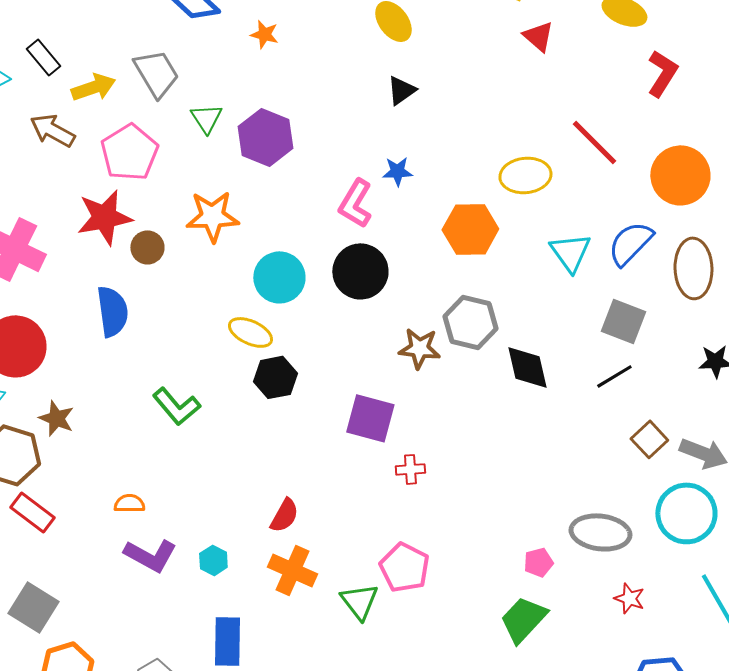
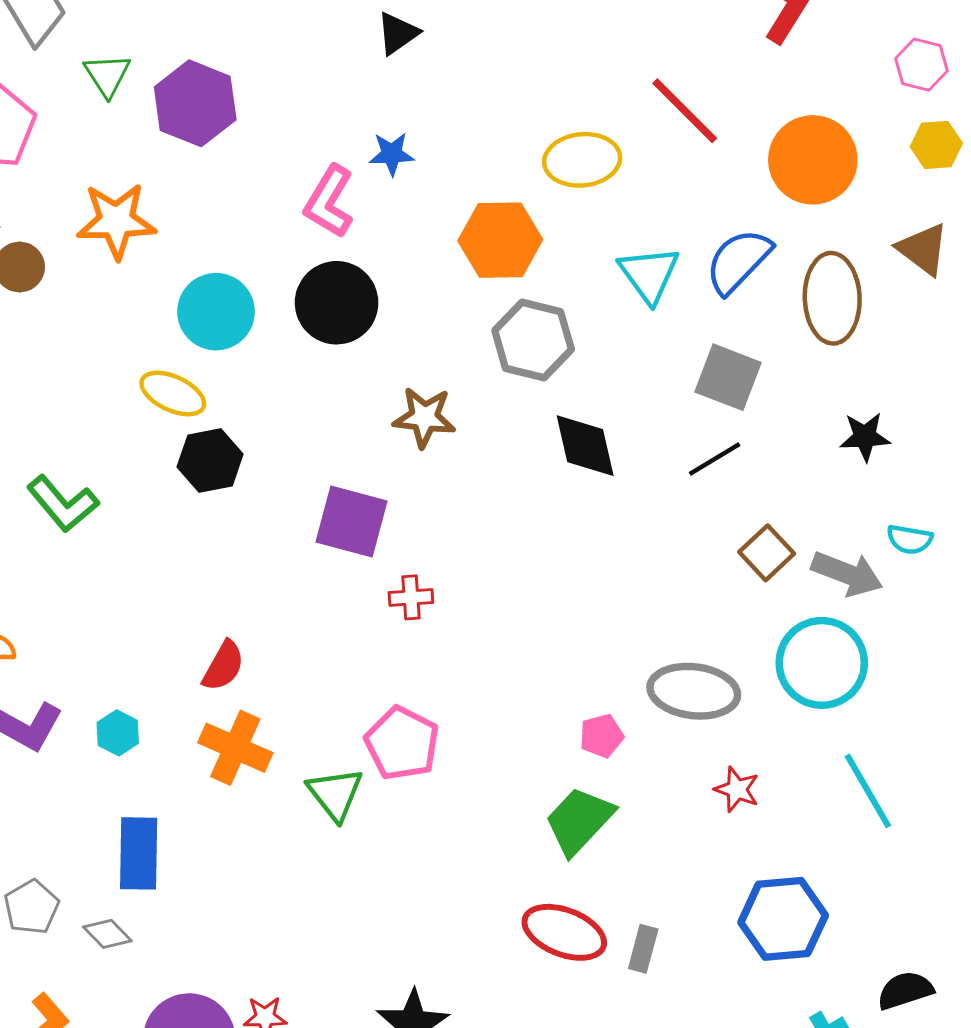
gray hexagon: (470, 322) -> (533, 340), moved

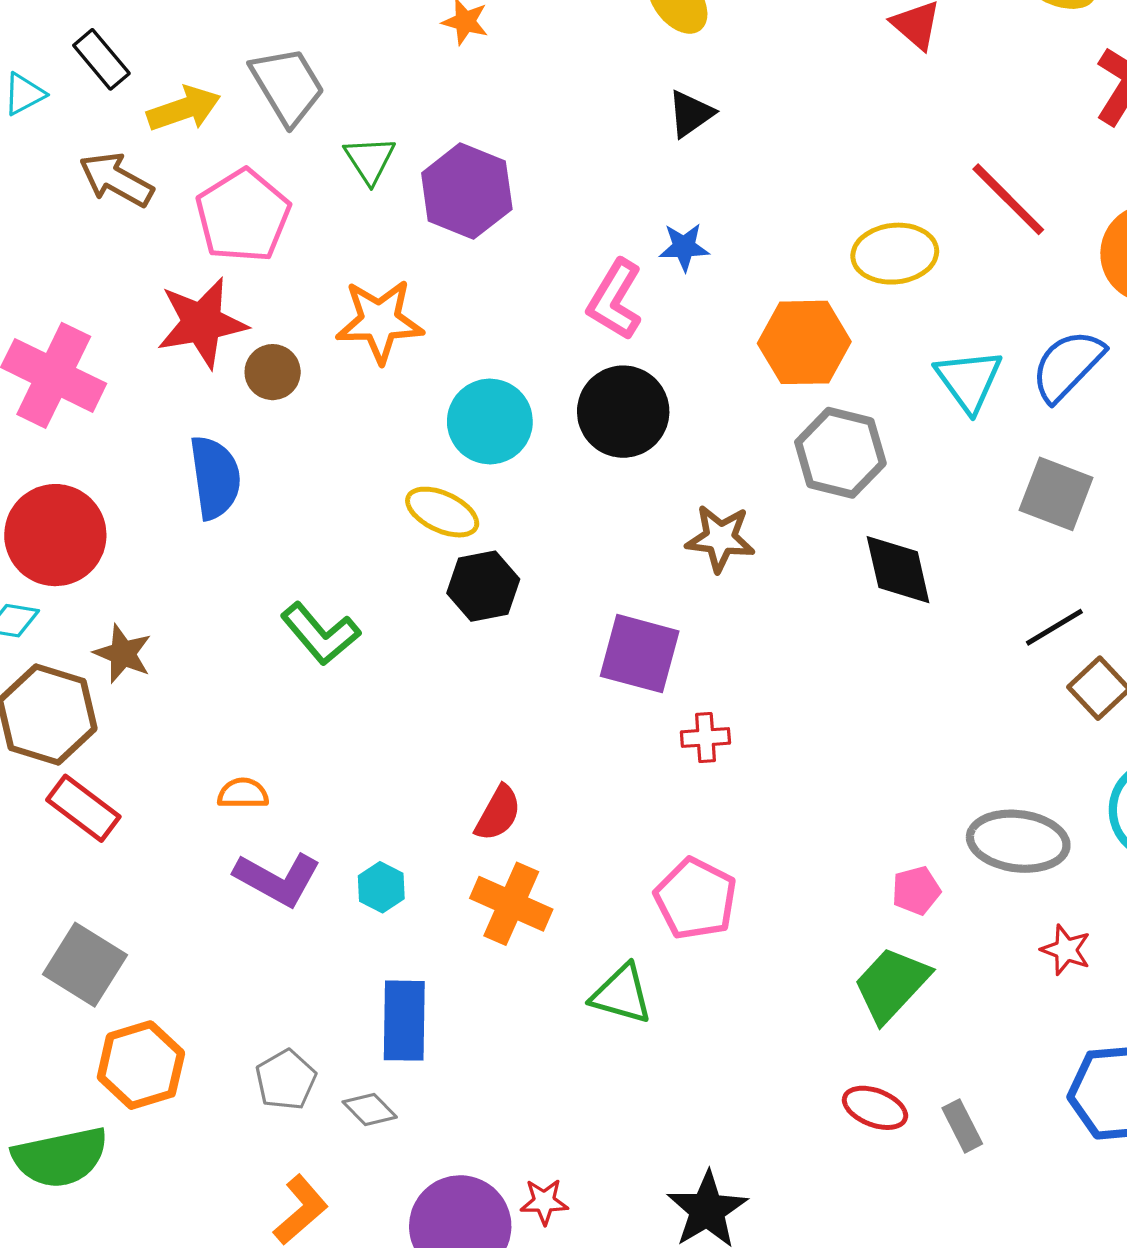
black line: (715, 459) -> (1054, 627), moved
green triangle: (335, 794) -> (622, 994), moved, turned -36
red ellipse: (564, 932) -> (875, 1108), size x0.7
gray rectangle: (643, 949) -> (962, 1126), turned -42

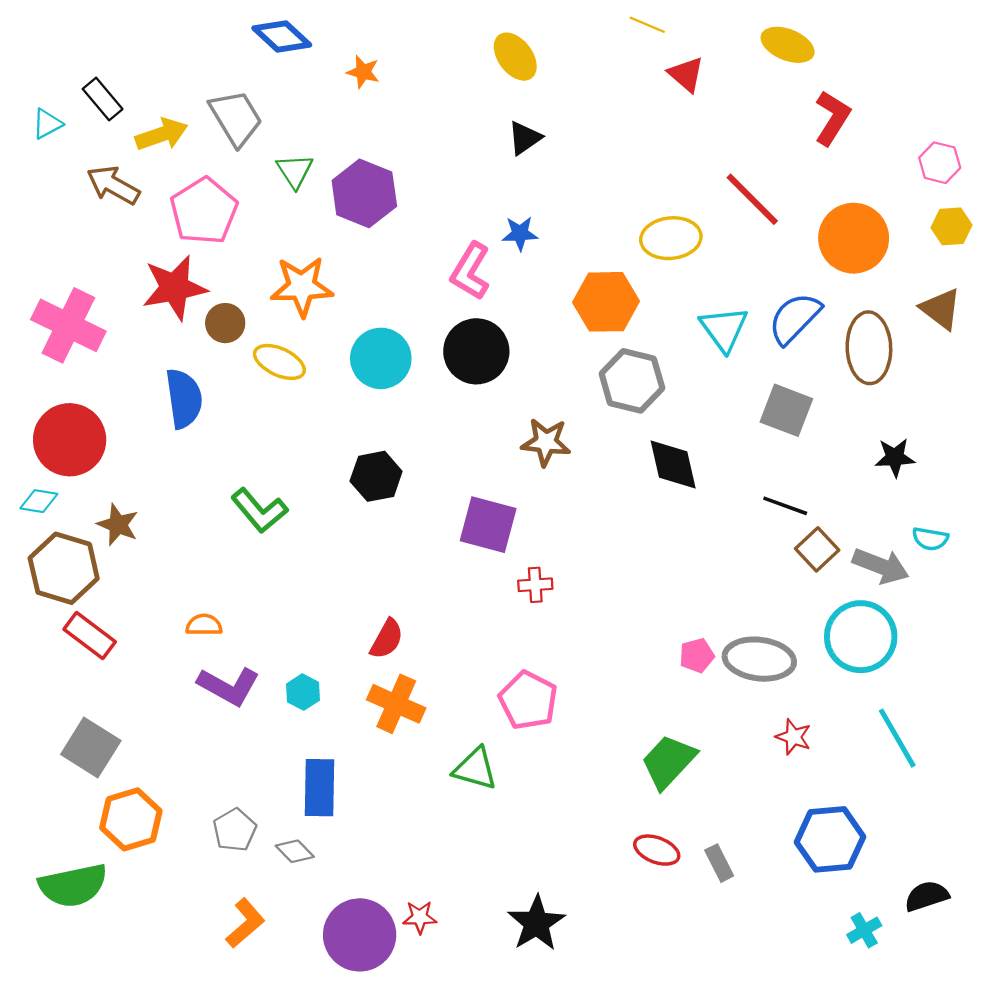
yellow ellipse: (442, 512) -> (279, 362), moved
black line: (1054, 627) -> (785, 506), turned 51
pink pentagon: (916, 891) -> (697, 656), moved

